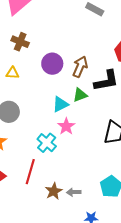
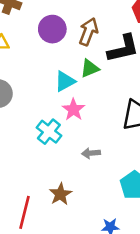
red line: (30, 172) -> (25, 212), moved
gray arrow: (74, 192) -> (91, 153), moved

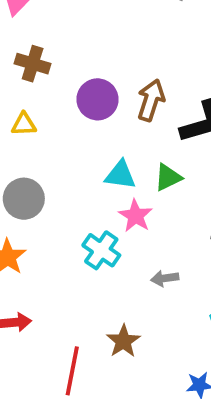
green triangle: (90, 68) -> (168, 177), moved
cyan triangle: (65, 81) -> (120, 175), turned 40

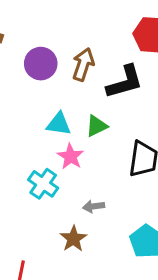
brown star: (123, 341) -> (73, 239), moved

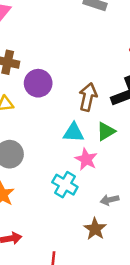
purple circle: (41, 64) -> (38, 83), moved
brown arrow: (83, 64) -> (88, 97), moved

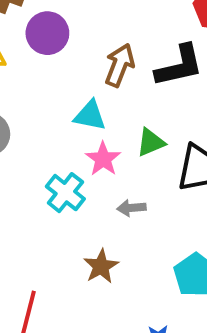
green triangle: (106, 131) -> (151, 142), moved
gray arrow: (110, 200) -> (131, 208), moved

